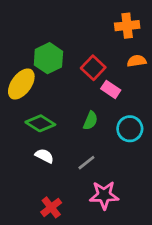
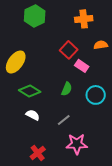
orange cross: (127, 26) -> (84, 19), moved
green hexagon: (48, 58) -> (35, 16), moved

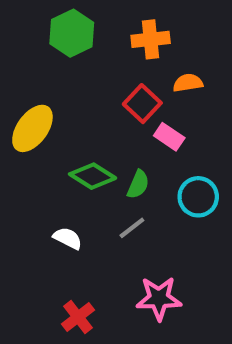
orange cross: (84, 19) -> (151, 39), moved
orange semicircle: (101, 45) -> (188, 83), moved
green diamond: (30, 91) -> (93, 176), moved
gray line: (64, 120) -> (132, 228), moved

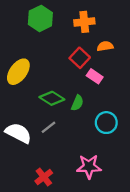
cyan circle: (198, 197) -> (106, 123), moved
gray line: (132, 228) -> (48, 127), moved
white semicircle: (68, 238) -> (18, 133), moved, size x1.6

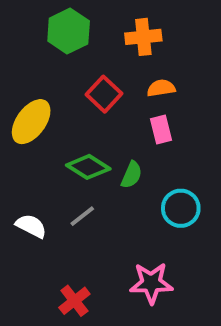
orange semicircle: (105, 46) -> (161, 88), moved
red square: (80, 58) -> (104, 94), moved
pink rectangle: (95, 76) -> (161, 129), turned 42
white semicircle: (18, 133) -> (31, 226), size x0.7

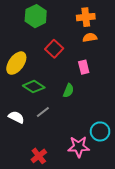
orange cross: (143, 37) -> (86, 17), moved
orange semicircle: (161, 88) -> (90, 38), moved
green diamond: (88, 167) -> (34, 87), moved
cyan circle: (181, 208) -> (100, 131), moved

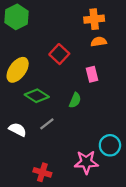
green hexagon: (36, 16) -> (16, 17), moved
red cross: (39, 156) -> (42, 172), turned -35

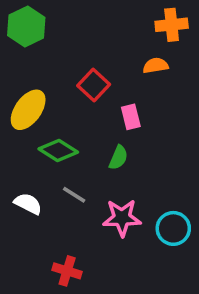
orange cross: (94, 19) -> (172, 25), moved
pink rectangle: (92, 74) -> (131, 117), moved
gray line: (47, 124) -> (74, 195), turned 70
pink star: (86, 162) -> (122, 218), moved

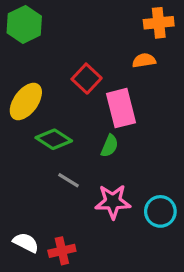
pink rectangle: (131, 117) -> (121, 108), size x1.6
white semicircle: (28, 204) -> (26, 243), moved
red cross: (67, 271) -> (62, 251), turned -30

